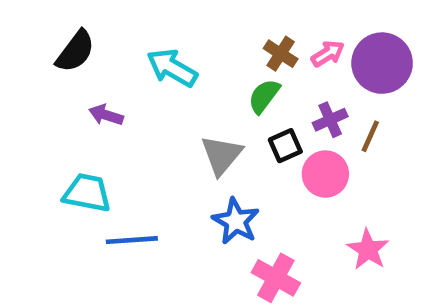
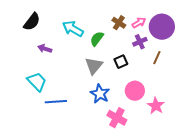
green semicircle: (264, 96) -> (97, 39), moved
purple cross: (330, 120) -> (140, 42), moved
pink circle: (325, 174) -> (135, 91), moved
cyan trapezoid: (87, 193) -> (37, 82), turned 35

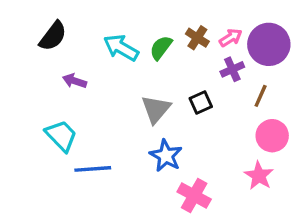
green semicircle: (97, 39) -> (161, 48), moved
pink circle: (135, 91) -> (272, 136), moved

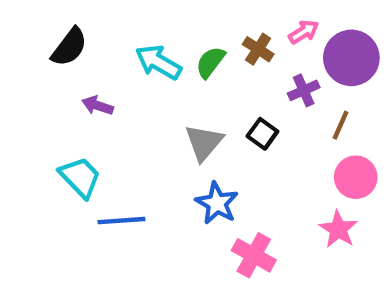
pink arrow: (231, 38) -> (304, 32), moved
black square: (201, 102) -> (262, 134), turned -30

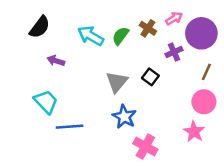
brown line: (341, 125) -> (206, 72), moved

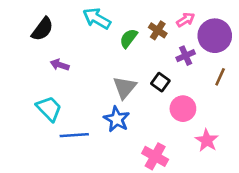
cyan arrow: (91, 36) -> (97, 18), moved
pink circle: (204, 102) -> (183, 109), moved
blue star: (124, 117) -> (117, 119), moved

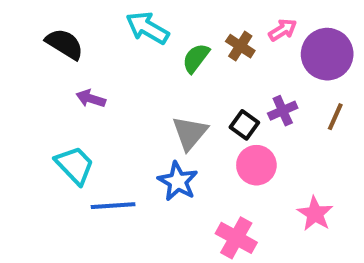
black semicircle: (42, 29) -> (65, 44), turned -95
purple cross: (186, 56) -> (283, 111), moved
pink circle: (183, 109) -> (256, 165), moved

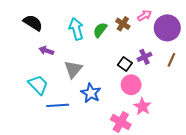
cyan arrow: (147, 28) -> (76, 29), moved, turned 45
gray triangle: (190, 133) -> (73, 69), moved
pink star: (315, 214) -> (142, 106), moved

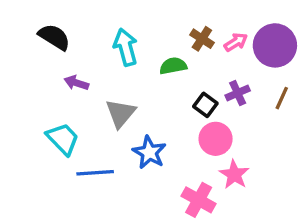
pink arrow: (145, 15) -> (236, 42), moved
green semicircle: (100, 30) -> (173, 66), moved, turned 42

